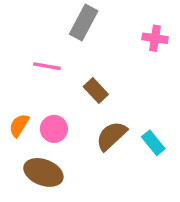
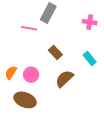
pink line: (47, 66) -> (29, 28), moved
cyan rectangle: (153, 143) -> (90, 58), moved

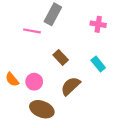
orange semicircle: (11, 73) -> (12, 79), turned -72
brown ellipse: (25, 100) -> (42, 109), moved

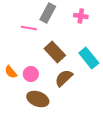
pink cross: (98, 24) -> (81, 16), moved
brown rectangle: (61, 57) -> (55, 52), size x1.5
cyan rectangle: (98, 64) -> (89, 58), size x1.5

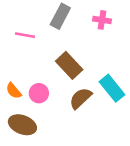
pink line: (29, 28) -> (25, 35), moved
cyan rectangle: (89, 58) -> (112, 88), moved
brown ellipse: (38, 99) -> (22, 125), moved

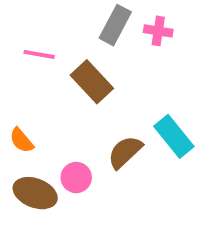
gray rectangle: (60, 16) -> (115, 25), moved
brown rectangle: (69, 65) -> (92, 82), moved
pink circle: (39, 93) -> (76, 177), moved

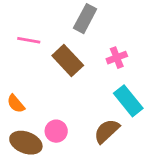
pink cross: (158, 31) -> (117, 58), moved, turned -30
brown semicircle: (125, 152) -> (107, 131), moved

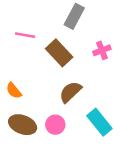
cyan rectangle: (128, 101) -> (99, 122), moved
pink circle: (56, 131) -> (55, 125), moved
brown semicircle: (107, 131) -> (70, 92), moved

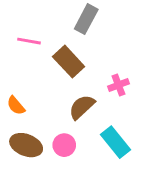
pink cross: (102, 50) -> (118, 85), moved

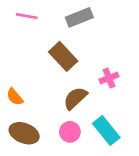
gray rectangle: (86, 19) -> (79, 17), turned 40
pink line: (29, 41) -> (27, 16), moved
pink circle: (64, 145) -> (70, 132), moved

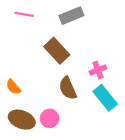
brown semicircle: (75, 98) -> (68, 88), turned -70
cyan rectangle: (106, 131) -> (105, 98), moved
pink circle: (70, 132) -> (50, 118), moved

